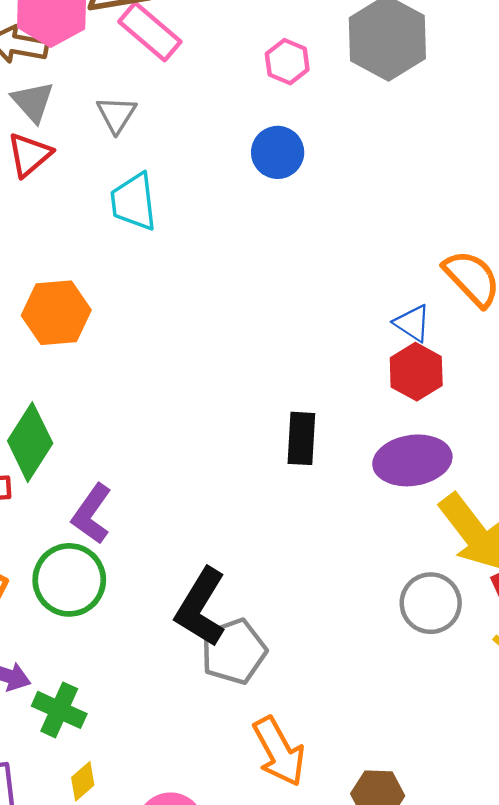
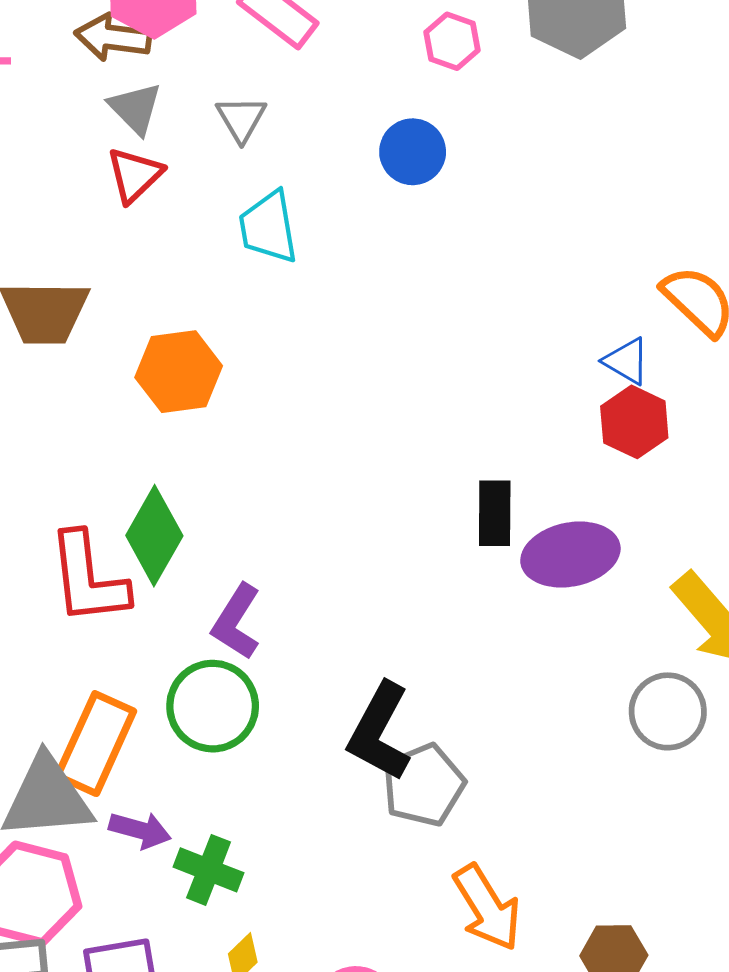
blue circle: (278, 152) -> (413, 152), moved
purple ellipse: (412, 460) -> (570, 555), moved

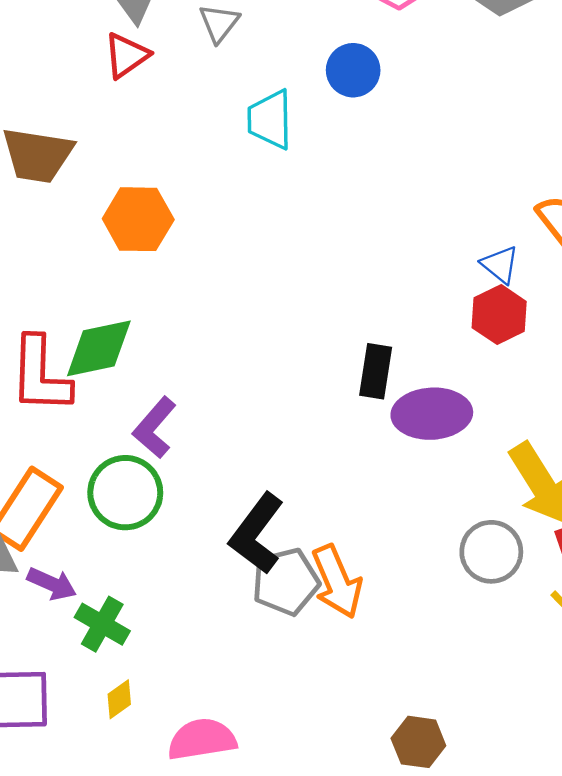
cyan trapezoid: (268, 227) -> (270, 119), moved
green diamond: (154, 536) -> (99, 348), turned 40
orange arrow: (487, 908) -> (337, 582), moved

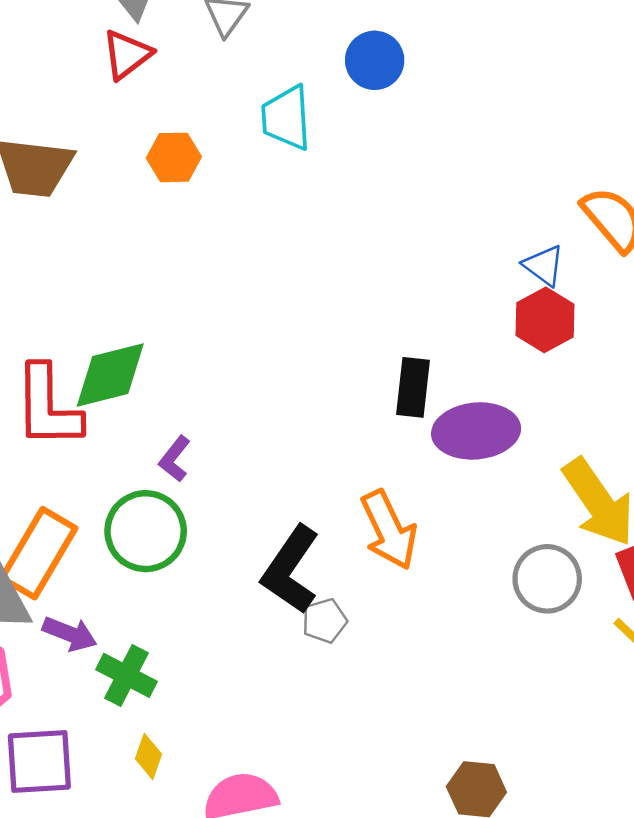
orange hexagon: (138, 219) -> (174, 157), moved, size x0.7
purple L-shape: (155, 428) -> (175, 459), size x0.7
gray pentagon: (286, 582) -> (325, 621), size x0.6
orange arrow: (337, 582) -> (389, 530), moved
yellow diamond: (119, 699) -> (148, 756), turned -33

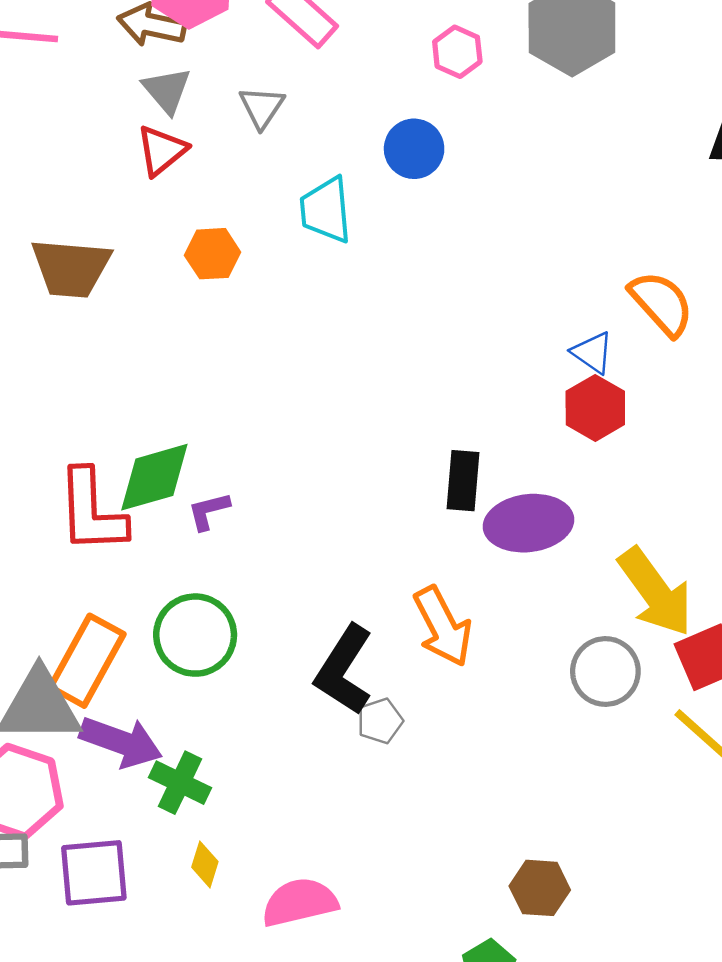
purple L-shape: (175, 459) -> (209, 511), moved, turned 39
purple arrow: (70, 634) -> (121, 742), size x1.5

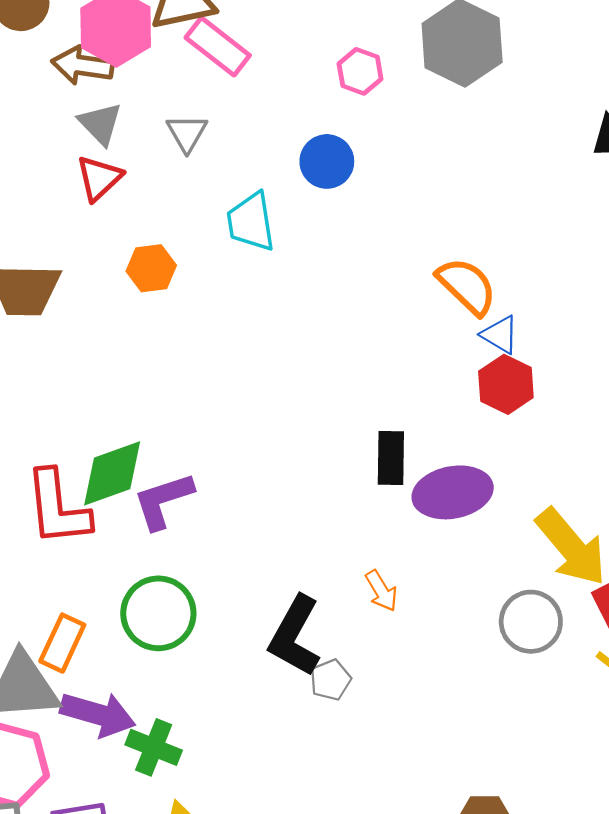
orange semicircle: (661, 303) -> (467, 286), moved
purple L-shape: (209, 511) -> (163, 501), size x1.6
orange arrow: (443, 627) -> (381, 591), size x0.6
orange rectangle: (87, 661) -> (62, 643), size x0.7

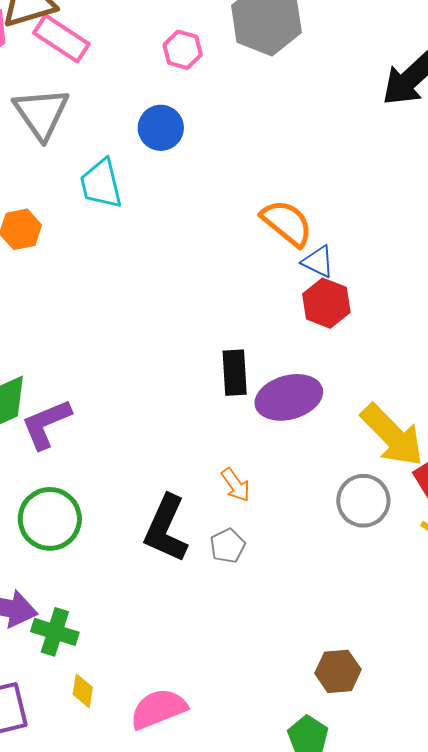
gray triangle: (187, 133) -> (41, 113), size x1.6
gray pentagon: (330, 680) -> (228, 546), moved

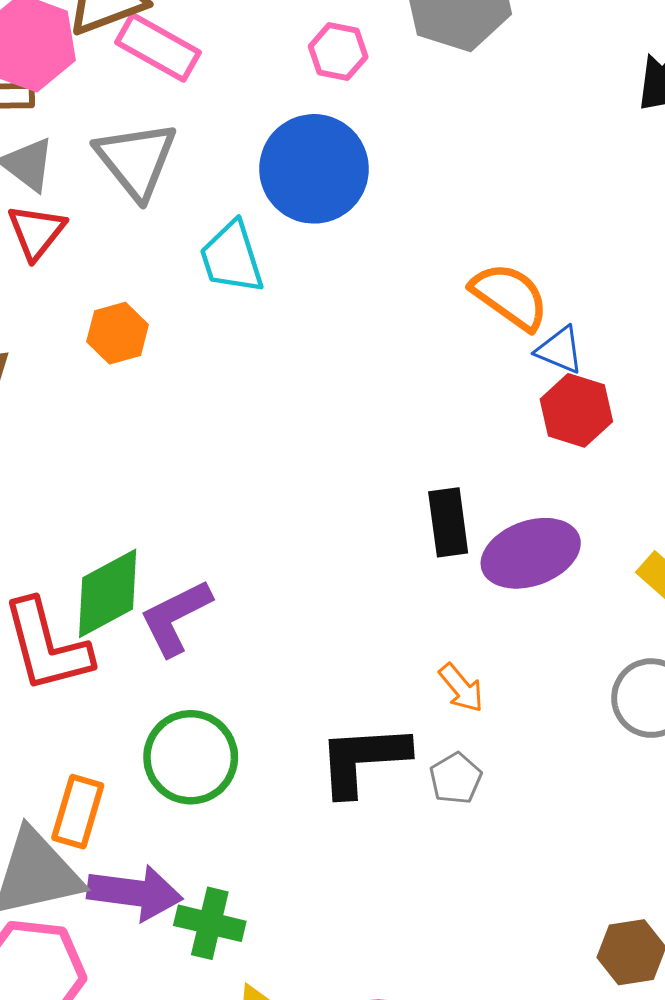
blue circle: (161, 128) -> (314, 169), size x1.6
black L-shape: (166, 529) -> (363, 760), turned 66

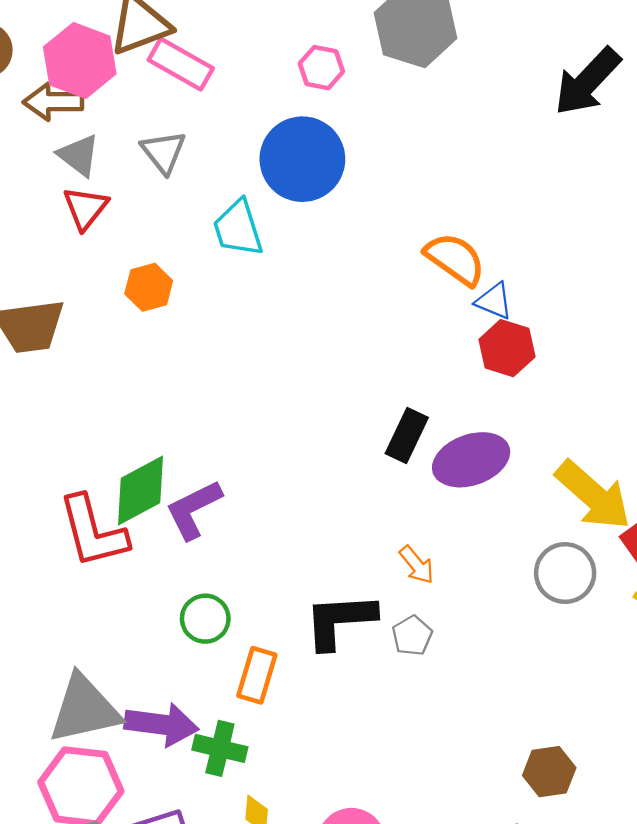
gray triangle: (136, 160) -> (163, 152), size x0.7
black rectangle: (448, 522) -> (407, 436), turned 33
green circle: (191, 757) -> (205, 619), size x0.7
orange rectangle: (78, 812) -> (257, 675), moved

